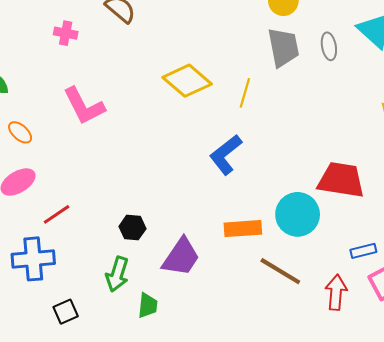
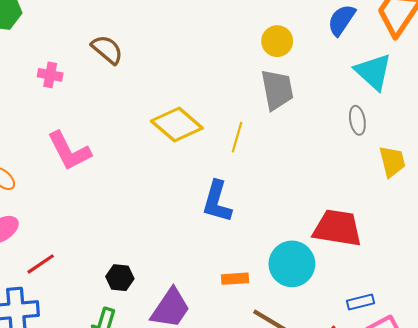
gray ellipse: (329, 46) -> (357, 120), moved
blue L-shape: (226, 155) -> (217, 202), turned -36
orange rectangle: (243, 229) -> (235, 279), size x0.7

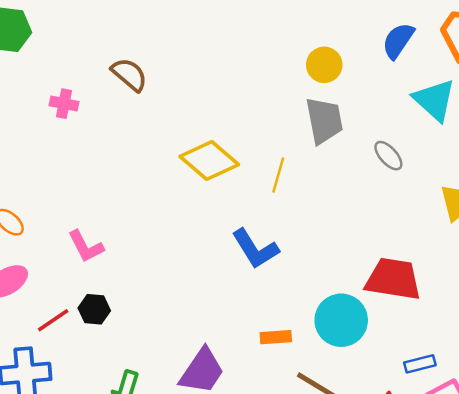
gray ellipse: (357, 120) -> (388, 156), moved, turned -32
pink L-shape: (69, 151) -> (86, 246), moved, size x0.7
blue L-shape: (217, 202) -> (255, 249), turned -48
black hexagon: (120, 278) -> (94, 309), moved

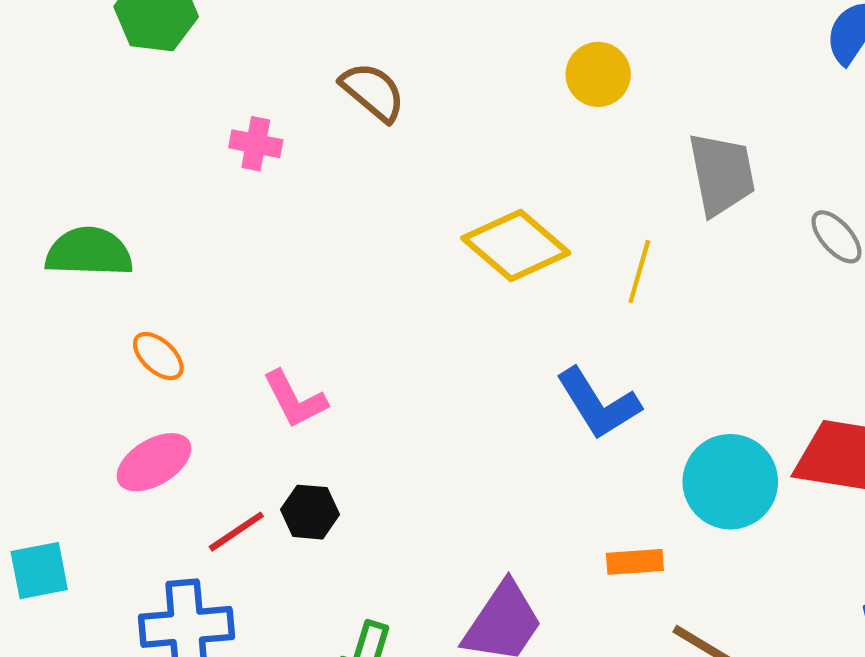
yellow circle: (324, 65) -> (598, 74), moved
cyan circle: (341, 320) -> (730, 482), moved

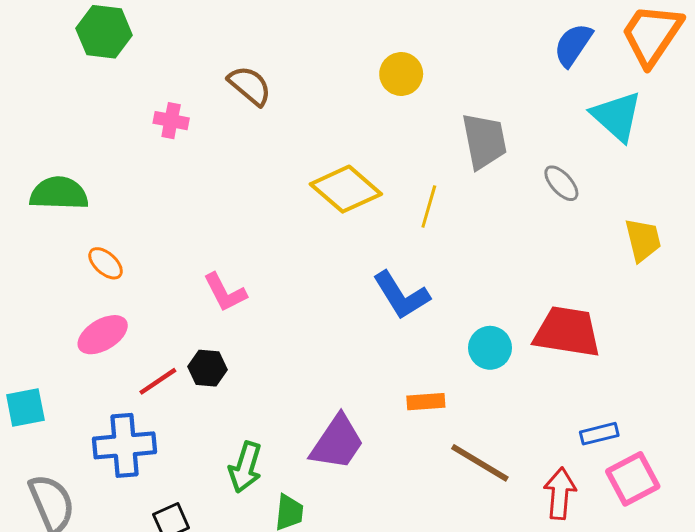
pink L-shape: (295, 399) -> (225, 292), moved
cyan circle: (730, 482) -> (490, 348), size x0.7

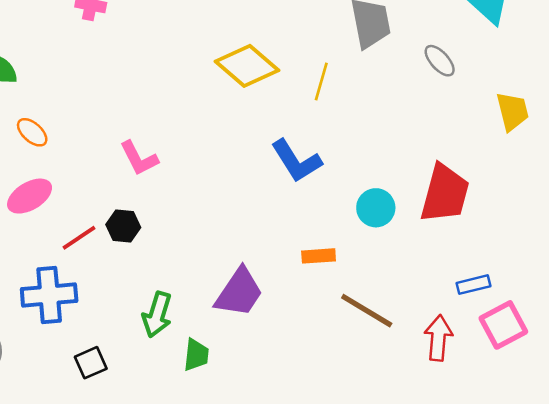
red trapezoid: (567, 332) -> (445, 193), turned 96

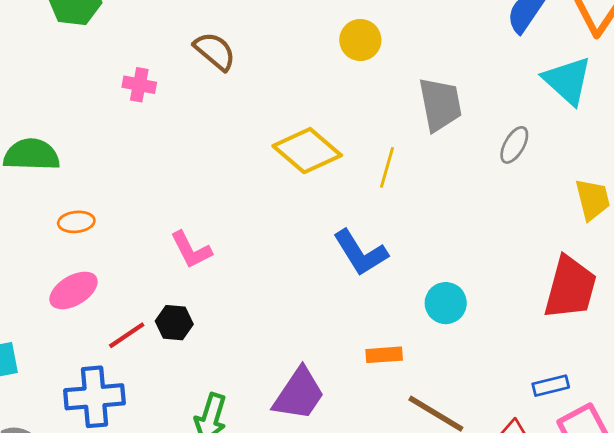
gray ellipse: (440, 61) -> (514, 145), turned 72
orange ellipse: (32, 132) -> (76, 222), turned -48
red trapezoid: (445, 193) -> (570, 288), moved

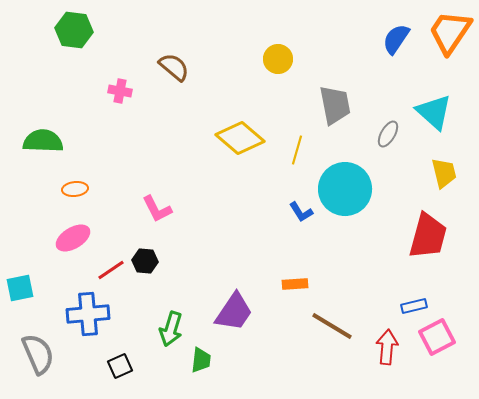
cyan triangle: (567, 81) -> (434, 112), moved
blue L-shape: (360, 253) -> (301, 212), moved, size x0.6
cyan circle: (446, 303) -> (345, 189), moved, size x1.8

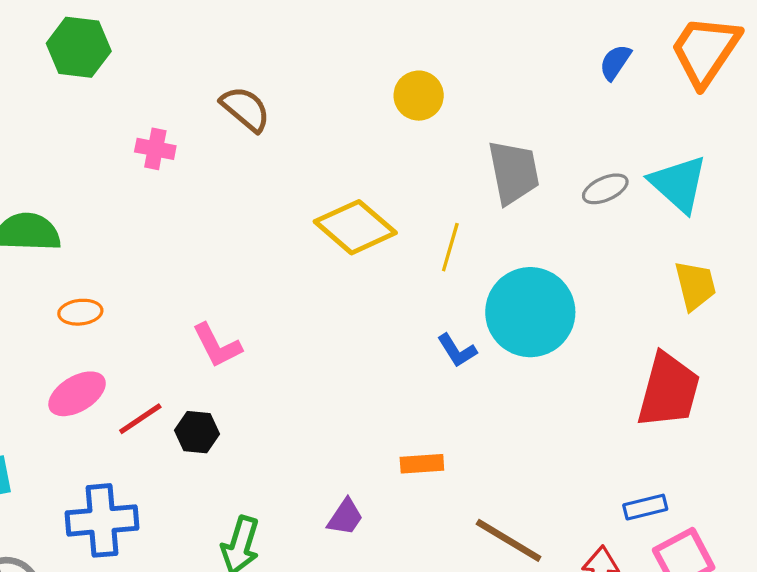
blue semicircle: (396, 39) -> (615, 62), size x0.7
gray ellipse: (388, 134) -> (605, 189), moved, turned 36
red line: (111, 270) -> (140, 419), moved
orange rectangle: (295, 284) -> (422, 464), moved
purple trapezoid: (234, 312) -> (345, 517), size x0.6

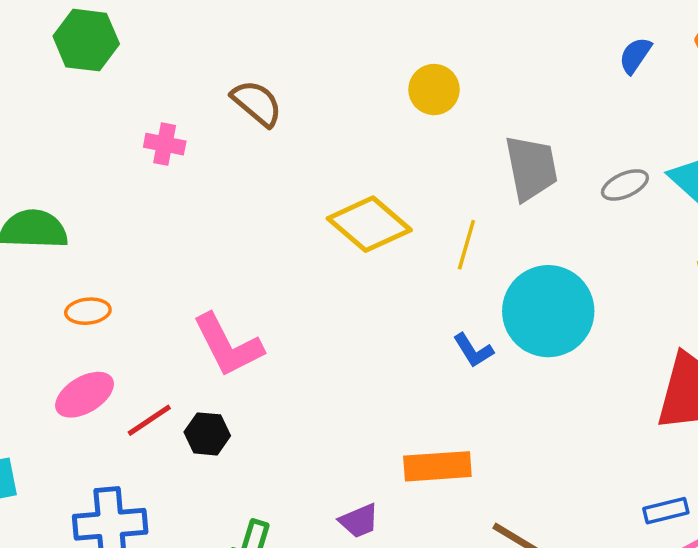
pink L-shape: (217, 345) -> (228, 345), size x1.4
orange rectangle: (422, 464) -> (437, 466), size x1.5
purple trapezoid: (345, 517) -> (359, 521), turned 33

